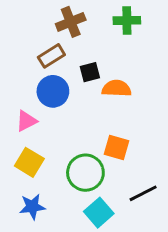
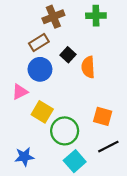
black square: (90, 72) -> (68, 55), turned -32
orange semicircle: (116, 88) -> (88, 67), turned -95
orange square: (116, 148) -> (103, 116), moved
yellow square: (29, 162) -> (42, 112), moved

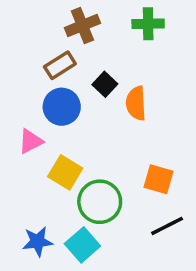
cyan square: (75, 161) -> (82, 245), moved

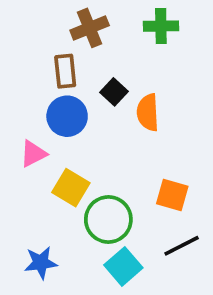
brown rectangle: (60, 65) -> (65, 71), turned -64
cyan square: (82, 245) -> (123, 266), moved

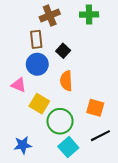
orange semicircle: (148, 112) -> (66, 81), moved
pink triangle: (33, 154) -> (19, 85), turned 49

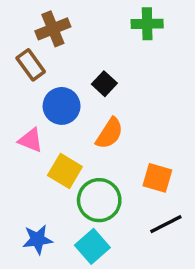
brown cross: (50, 16) -> (53, 29), moved
brown rectangle: (36, 39) -> (31, 65), moved, turned -30
orange semicircle: (66, 81) -> (109, 133), turned -144
cyan square: (68, 147) -> (92, 246), moved

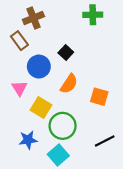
pink triangle: (31, 140) -> (19, 88), turned 35
orange square: (157, 178) -> (99, 97), moved
blue star: (38, 239) -> (28, 140), moved

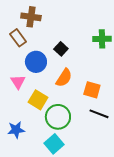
green cross: (93, 15) -> (102, 39), moved
brown cross: (33, 18) -> (31, 17), turned 30
blue star: (28, 140) -> (16, 130), moved
black line: (105, 141) -> (99, 114), moved, turned 48

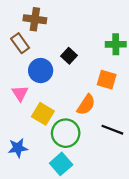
orange semicircle: (64, 78) -> (86, 105), moved
orange square: (92, 90) -> (107, 80), moved

